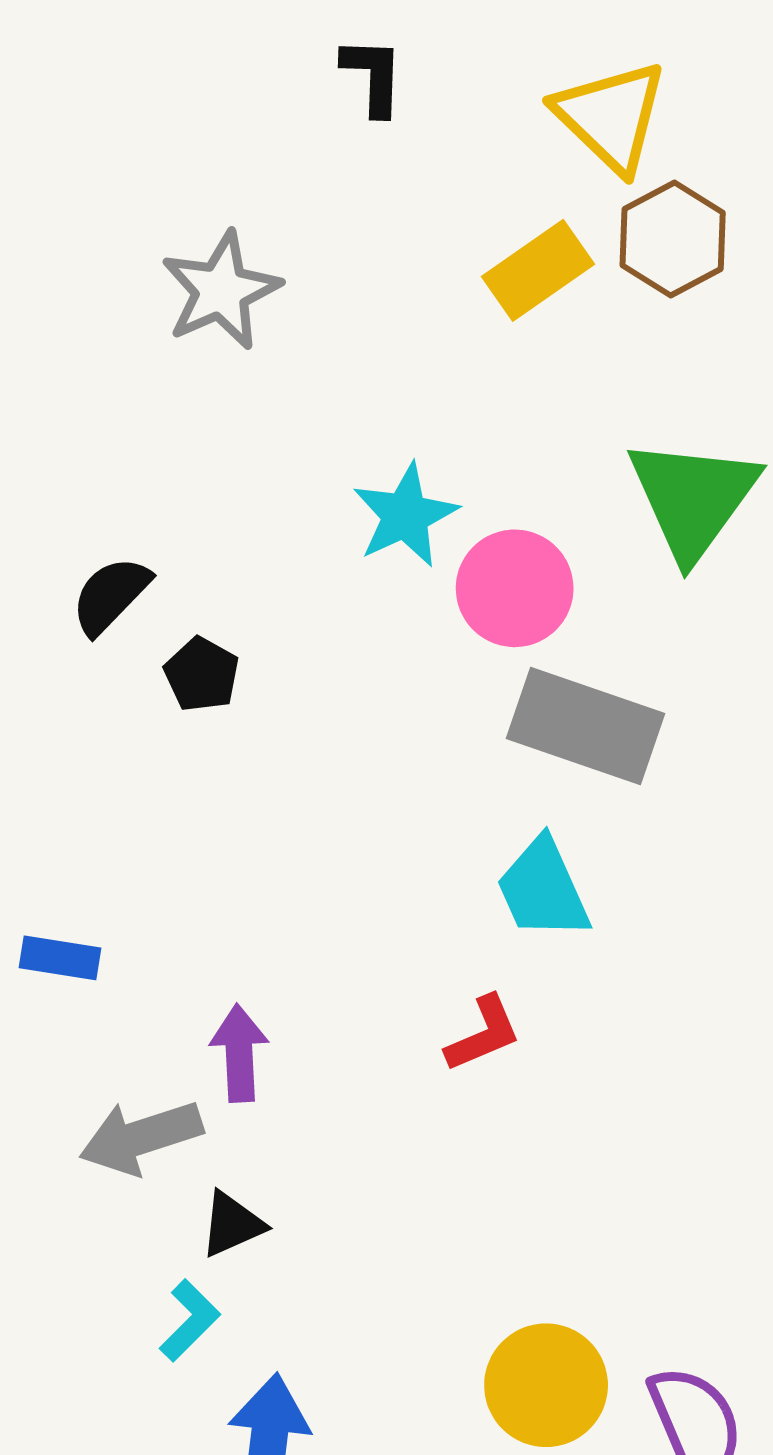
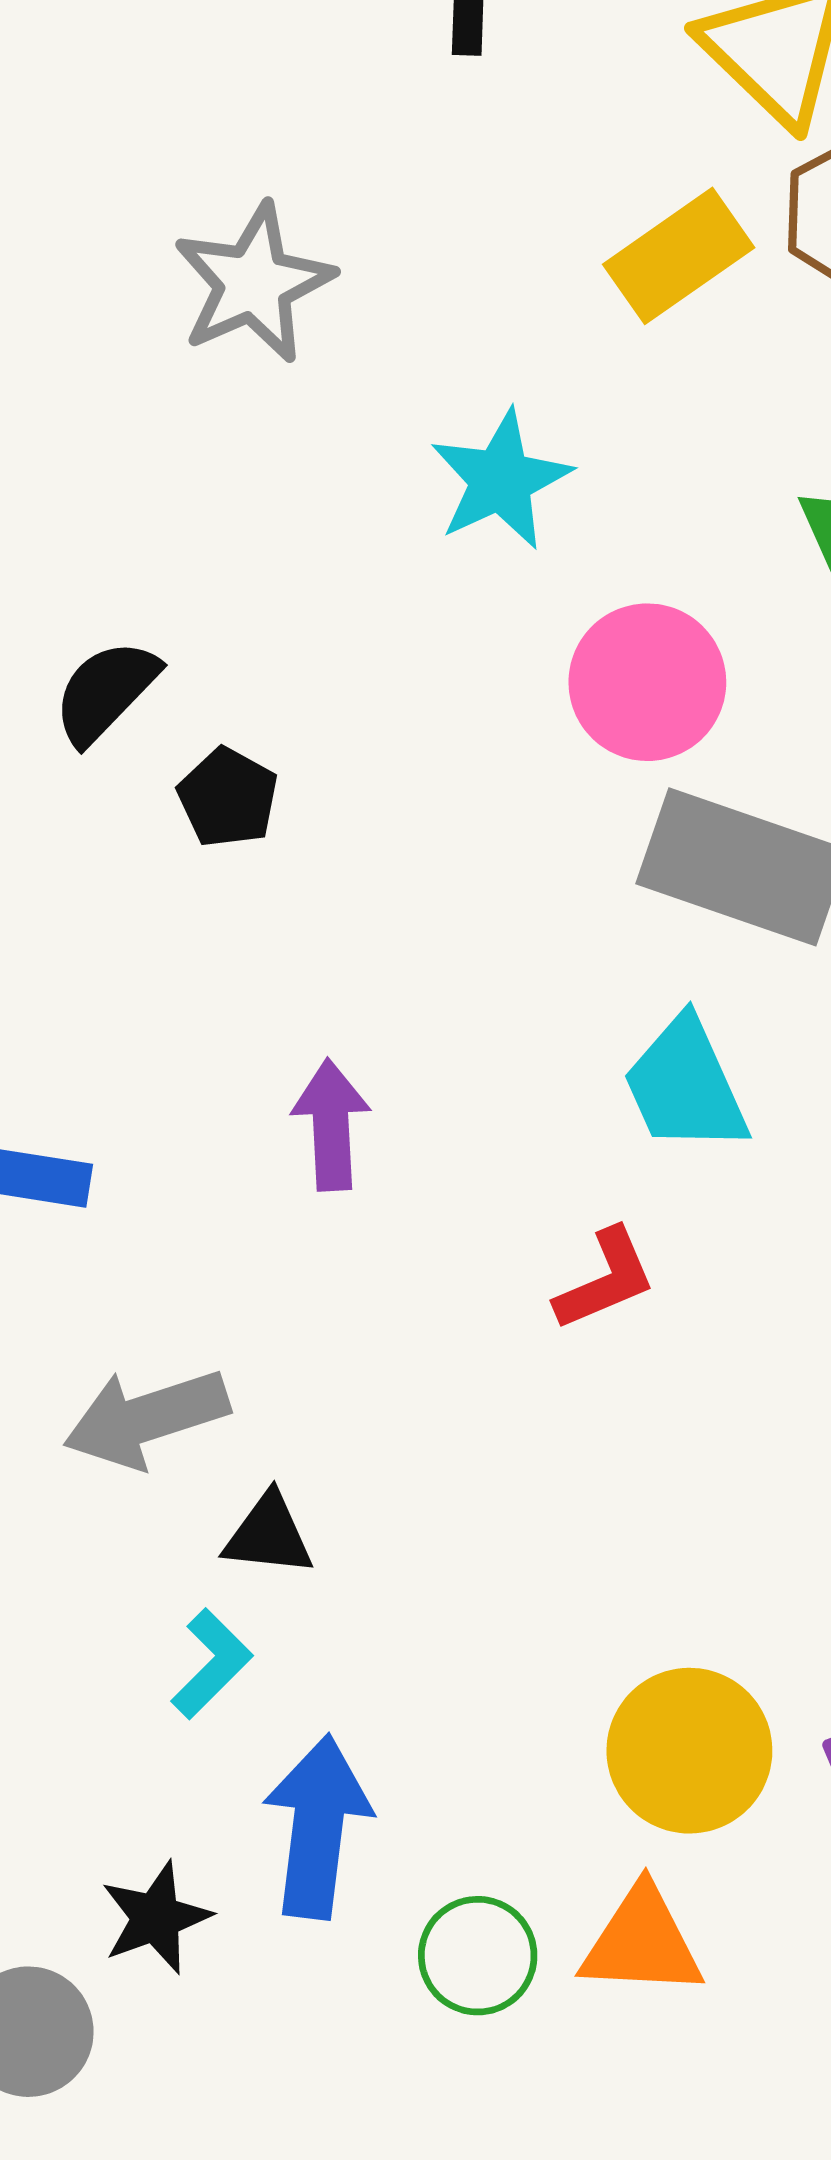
cyan star: (405, 515) -> (501, 480), moved
purple arrow: (239, 1053) -> (331, 1125), moved
black triangle: (232, 1224) -> (269, 1535), turned 30

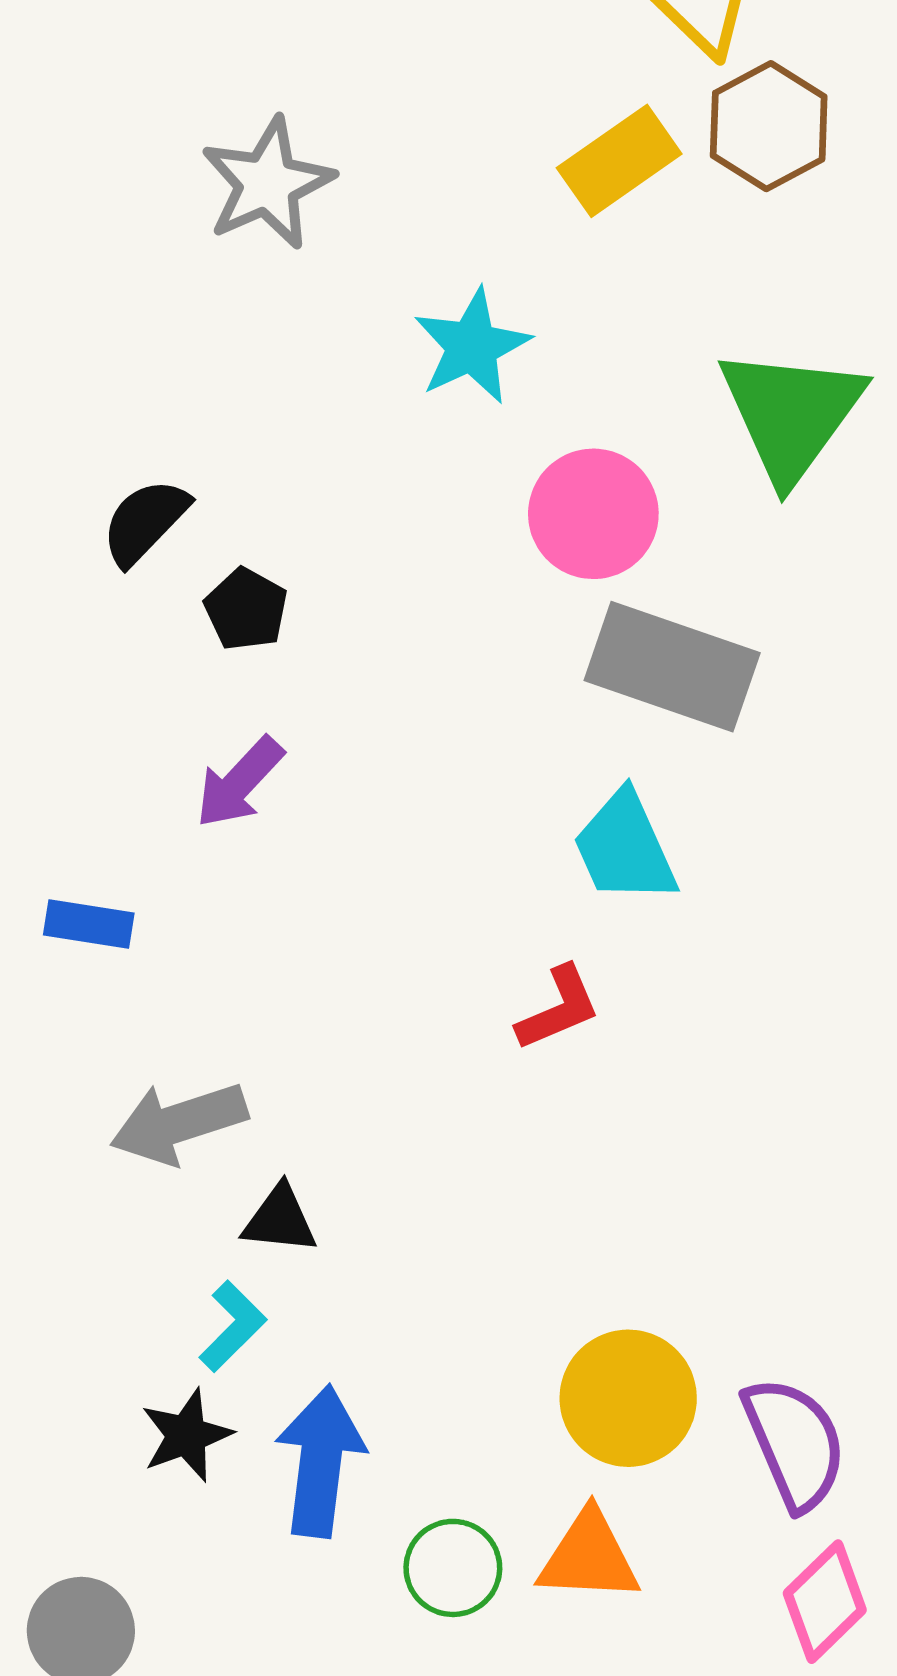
purple arrow: (331, 1125) -> (239, 782), moved, turned -134
black star: (156, 1918) -> (187, 1435), moved

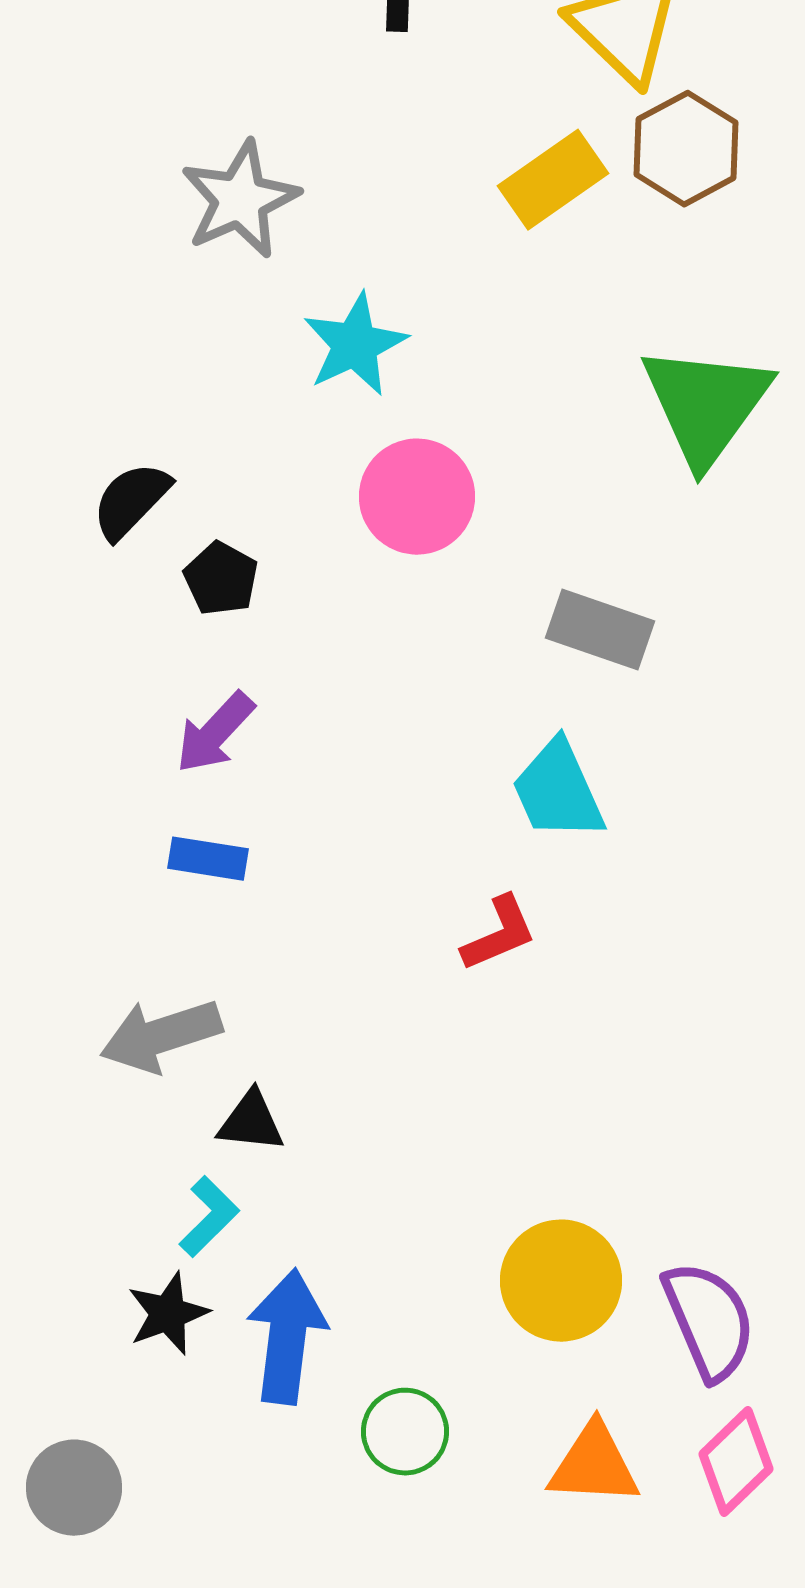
cyan star: (472, 346) -> (355, 345), moved
pink circle: (593, 514) -> (417, 497), moved
gray rectangle: (672, 667) -> (600, 630), size x0.7
blue rectangle: (89, 924) -> (208, 859), moved
orange triangle: (589, 1557) -> (594, 1465), moved

